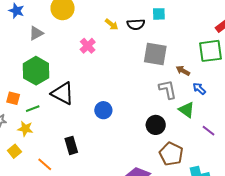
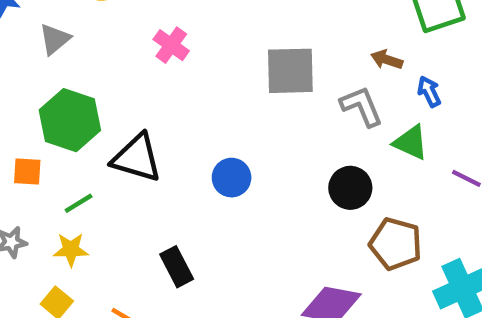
gray square: (155, 54) -> (290, 71), moved
blue arrow: (199, 89) -> (429, 92), turned 32
orange square: (13, 98) -> (27, 172), moved

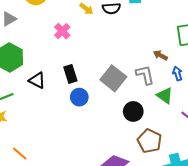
gray square: (290, 71) -> (113, 78), moved, turned 30
black triangle: (137, 158) -> (37, 80), size x0.7
black rectangle: (177, 267) -> (70, 74), moved

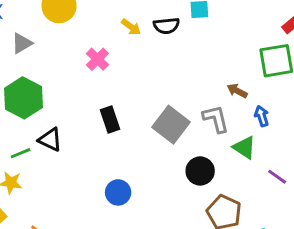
black triangle: (37, 80) -> (50, 140), moved
blue circle: (79, 97) -> (118, 192), moved

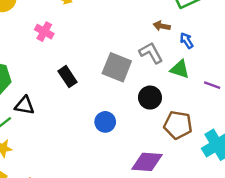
blue circle: (118, 192) -> (105, 122), moved

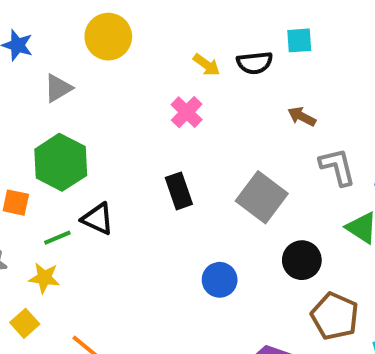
brown arrow: (162, 26) -> (302, 117), moved
pink cross: (44, 32) -> (187, 112), moved
gray L-shape: (151, 53) -> (337, 167), moved

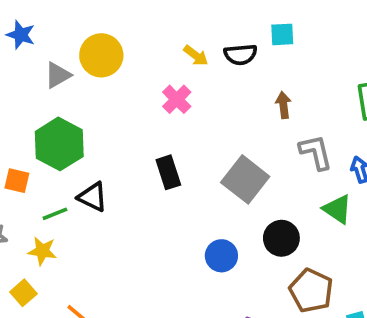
yellow circle: (108, 37) -> (101, 55), moved
brown arrow: (302, 117) -> (283, 105), turned 55
blue circle: (220, 280) -> (221, 256), moved

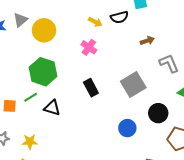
gray triangle: (58, 75) -> (21, 20), moved
brown arrow: (283, 105) -> (147, 41), turned 88
green hexagon: (59, 144) -> (43, 72), moved
gray square: (245, 179) -> (133, 84), turned 30
green line: (55, 214) -> (31, 97), moved

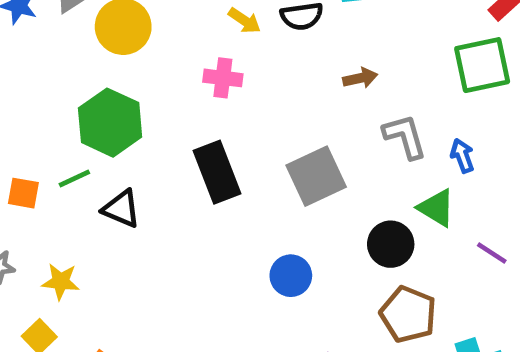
pink cross: (89, 47) -> (223, 78), turned -35
black rectangle: (91, 88) -> (217, 172), size x1.4
black circle: (158, 113) -> (391, 244), moved

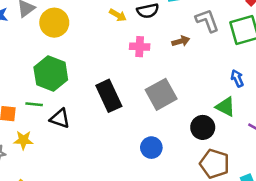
pink cross: (223, 78) -> (140, 47), moved
gray L-shape: (405, 136) -> (207, 21), moved
green line: (74, 179) -> (34, 104), turned 35
yellow star: (61, 282) -> (23, 140), moved

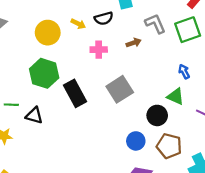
yellow circle: (54, 23) -> (48, 33), moved
green hexagon: (51, 74) -> (44, 73), moved
blue circle: (151, 148) -> (136, 141), moved

